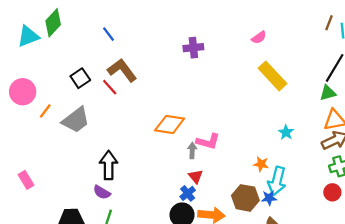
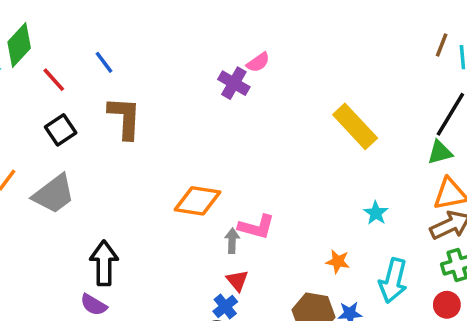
pink semicircle: (259, 37) -> (258, 62), moved
purple cross: (193, 48) -> (234, 83), turned 36
brown L-shape: (122, 70) -> (125, 118), turned 40
red line: (110, 87) -> (54, 80), moved
cyan arrow: (277, 181) -> (393, 281), moved

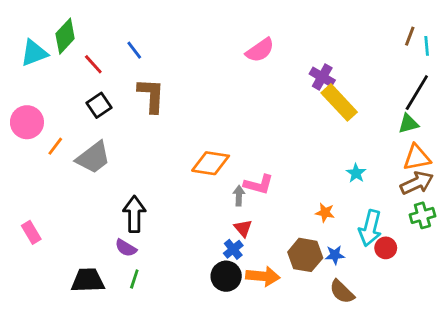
pink semicircle: (258, 62) -> (260, 50), size x1.5
purple cross: (234, 83) -> (322, 77), moved
red circle: (447, 305) -> (386, 248), moved

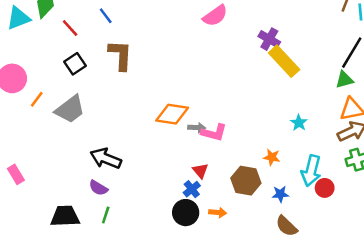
gray arrow: (239, 196) -> (197, 128), moved, turned 91
black arrow: (134, 214) -> (106, 158), turned -68
brown hexagon: (305, 255) -> (246, 181), moved
orange arrow: (263, 276) -> (218, 213), size x0.6

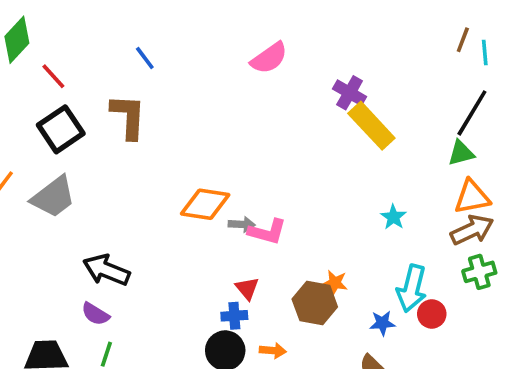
blue line: (106, 16) -> (145, 58), moved
black square: (75, 64) -> (61, 129), size x1.4
orange star: (272, 157) -> (335, 283), moved
blue cross: (192, 189) -> (234, 316), turned 35
blue star: (280, 194) -> (382, 323), moved

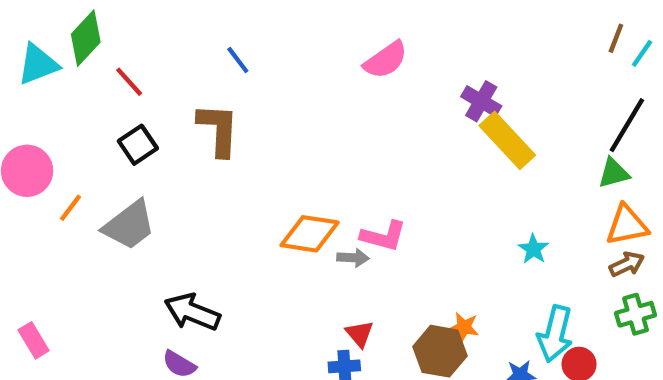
cyan line: (485, 53) -> (642, 53), turned 40
black square: (61, 129) -> (138, 145), size x0.7
brown arrow: (472, 230) -> (627, 264), size x0.7
pink L-shape: (267, 232) -> (383, 236), moved

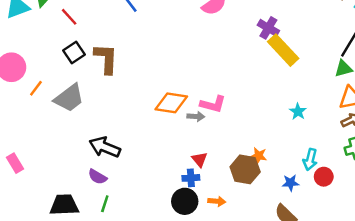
brown L-shape: (218, 130) -> (106, 59), moved
cyan arrow: (555, 334) -> (310, 159), size x0.7

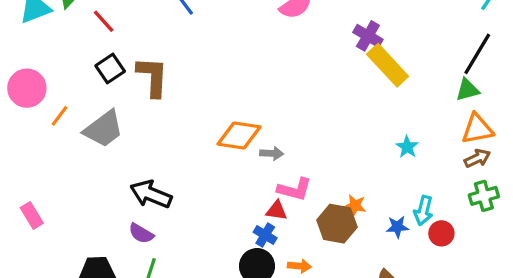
pink L-shape: (213, 104) -> (295, 189), moved
red triangle: (200, 159) -> (277, 211), turned -42
blue cross: (191, 178) -> (265, 235), turned 35
blue star: (291, 183) -> (397, 227), moved

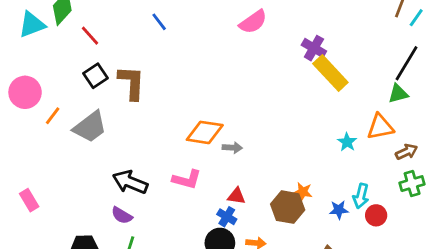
orange triangle: (477, 129) -> (380, 127), moved
pink L-shape: (295, 189) -> (187, 179), moved

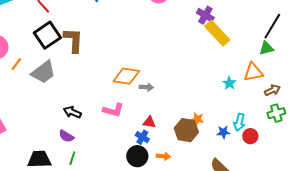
black square: (96, 76) -> (47, 35), size x1.5
black arrow: (130, 182) -> (72, 112), size x0.7

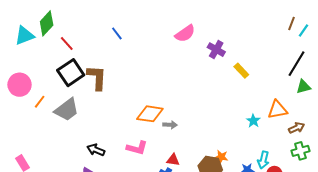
purple cross: (205, 15) -> (216, 50), moved
yellow rectangle: (217, 33) -> (241, 71), size x0.6
green triangle: (266, 48) -> (304, 87), moved

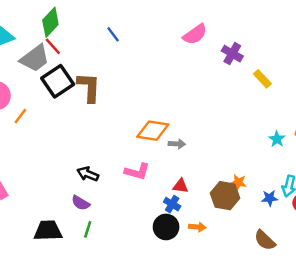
green diamond: (47, 23) -> (50, 22), moved
gray trapezoid: (67, 110) -> (35, 58), moved

